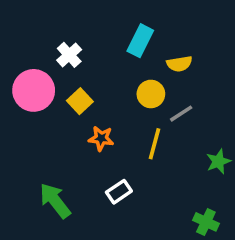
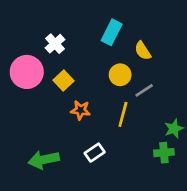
yellow semicircle: (179, 64) -> (143, 51), turned 66
green arrow: (55, 201) -> (44, 160), turned -64
green cross: (206, 222) -> (164, 153), moved, turned -30

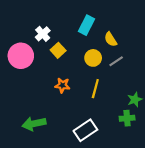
yellow square: (64, 80) -> (58, 50), moved
gray line: (144, 90) -> (116, 61), moved
white rectangle: (95, 153) -> (85, 130), moved, size x1.5

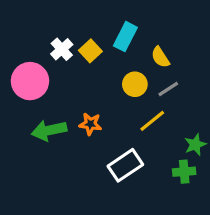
yellow square: (58, 50) -> (90, 51), moved
yellow line: (95, 89) -> (152, 121), moved, turned 36
green arrow: (34, 124) -> (49, 130), moved
white rectangle: (85, 130) -> (125, 165), moved

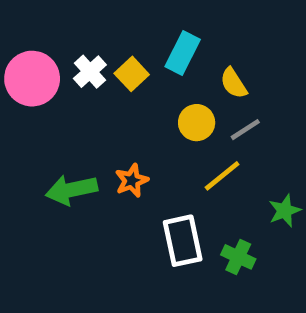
pink circle: (30, 81) -> (32, 79), moved
orange star: (90, 124) -> (132, 181), turned -30
white rectangle: (125, 165) -> (183, 241), turned -68
green cross: (184, 172) -> (238, 257), moved, turned 30

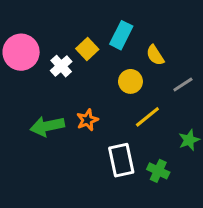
white cross: (90, 72) -> (61, 66), moved
gray line: (245, 130) -> (183, 85), moved

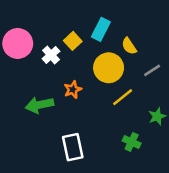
yellow circle: (130, 81) -> (109, 68), size x1.5
orange star: (87, 120) -> (73, 90), moved
white rectangle: (121, 160) -> (73, 147), moved

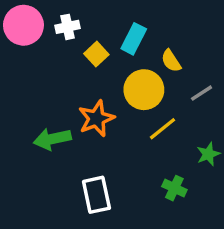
pink circle: (18, 43) -> (23, 25), moved
white cross: (51, 55) -> (68, 27), moved, turned 30
orange star: (73, 90) -> (96, 119), size x1.5

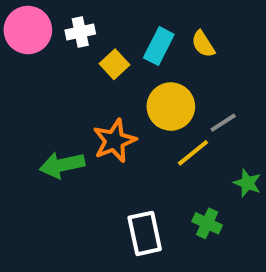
yellow semicircle: (171, 61) -> (203, 44), moved
gray line: (202, 93) -> (223, 123), moved
green star: (208, 154) -> (247, 183), turned -30
white rectangle: (96, 195) -> (145, 233), moved

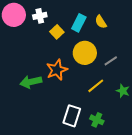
yellow line: (193, 153) -> (96, 86), moved
green cross: (207, 223) -> (97, 120), moved
white rectangle: (145, 233) -> (72, 116), turned 30

